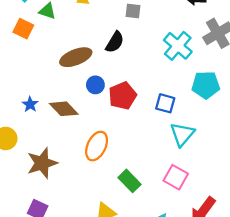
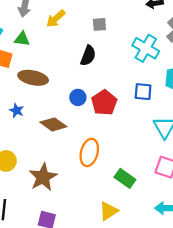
brown ellipse: (76, 57) -> (33, 78), moved, turned 44
blue square: (165, 103) -> (143, 92), moved
blue star: (30, 104) -> (17, 110), moved

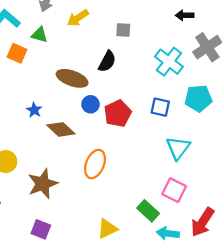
brown ellipse: (33, 78) -> (72, 78), moved
blue star: (17, 110) -> (34, 110), moved
green rectangle: (125, 178) -> (148, 211), moved

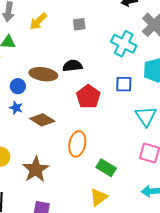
black semicircle: (107, 61) -> (72, 66), moved, turned -114
blue circle: (91, 104) -> (18, 86), moved
green rectangle: (148, 211) -> (106, 168), moved

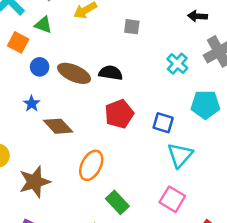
cyan cross: (124, 44) -> (177, 64), size x0.7
blue square: (124, 84) -> (163, 123), moved
blue circle: (18, 86) -> (40, 67), moved

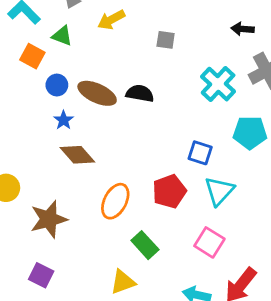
cyan cross: (177, 64) -> (218, 84), size x1.4
blue star: (32, 104) -> (64, 120), moved
red pentagon: (119, 114) -> (169, 191), moved

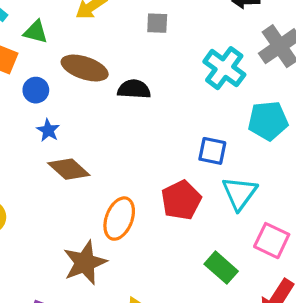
brown ellipse: (97, 93) -> (85, 68), moved
brown star: (49, 219) -> (85, 263), moved
pink square: (209, 242) -> (272, 241), moved
green rectangle: (145, 245) -> (221, 268), moved

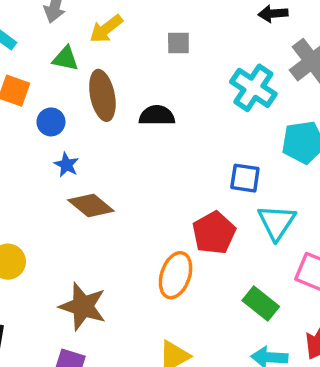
green triangle: (36, 32) -> (66, 59), moved
brown ellipse: (85, 68) -> (102, 95), turned 63
orange ellipse: (119, 219) -> (176, 275), moved
brown star: (85, 263) -> (83, 306), moved, turned -30

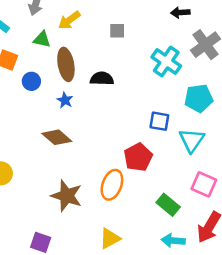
blue star: (66, 165) -> (65, 100), moved
cyan triangle: (277, 222) -> (192, 140), moved
brown star: (83, 306) -> (67, 196), moved

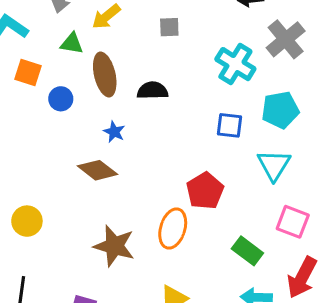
blue star: (65, 100) -> (114, 132), moved
blue square: (159, 121) -> (229, 125), moved

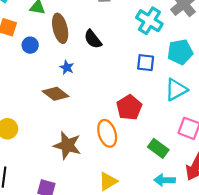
black semicircle: (153, 91) -> (93, 39), turned -126
cyan triangle: (274, 165) -> (176, 90), turned 30
orange ellipse: (173, 229) -> (107, 133), turned -35

